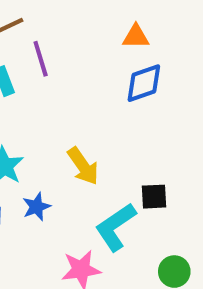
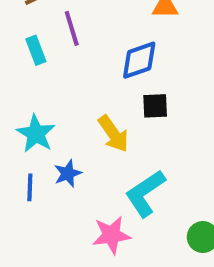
blue diamond: (144, 83) -> (139, 60), moved
black square: (154, 197) -> (155, 106), moved

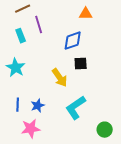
cyan star: (36, 134) -> (16, 68), moved
blue star: (68, 173) -> (38, 106), moved
pink star: (111, 235) -> (31, 129), moved

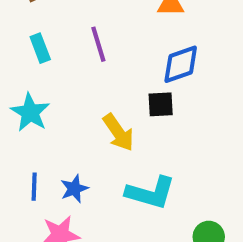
purple line: (39, 25) -> (98, 44), moved
blue diamond: (73, 41) -> (181, 64), moved
cyan L-shape: (76, 108) -> (151, 193), turned -130

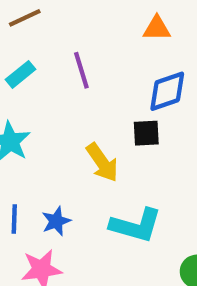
cyan rectangle: (40, 48) -> (21, 74), turned 72

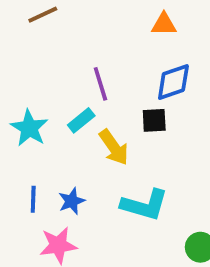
purple line: (81, 70) -> (100, 84), moved
cyan rectangle: (21, 74) -> (81, 120), moved

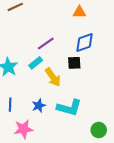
purple line: (100, 84) -> (46, 44), turned 72
blue star: (72, 201) -> (39, 106), moved

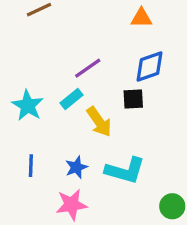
pink star: (23, 129) -> (71, 205), moved

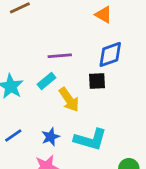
orange triangle: (141, 18) -> (104, 15), turned 30
purple line: (88, 68) -> (60, 56), turned 30
blue line: (31, 166) -> (13, 135), turned 54

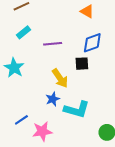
cyan rectangle: (46, 81) -> (23, 32), moved
blue line: (13, 135) -> (21, 120), moved
blue star: (50, 137) -> (53, 99), moved

